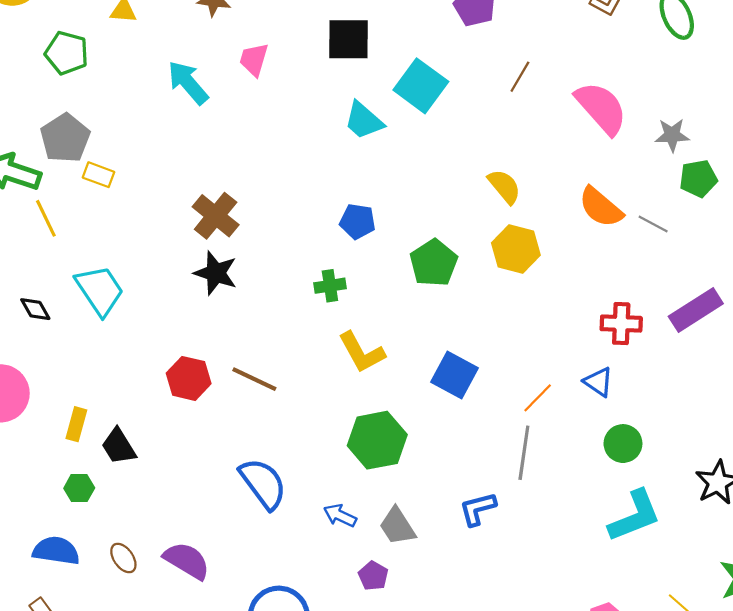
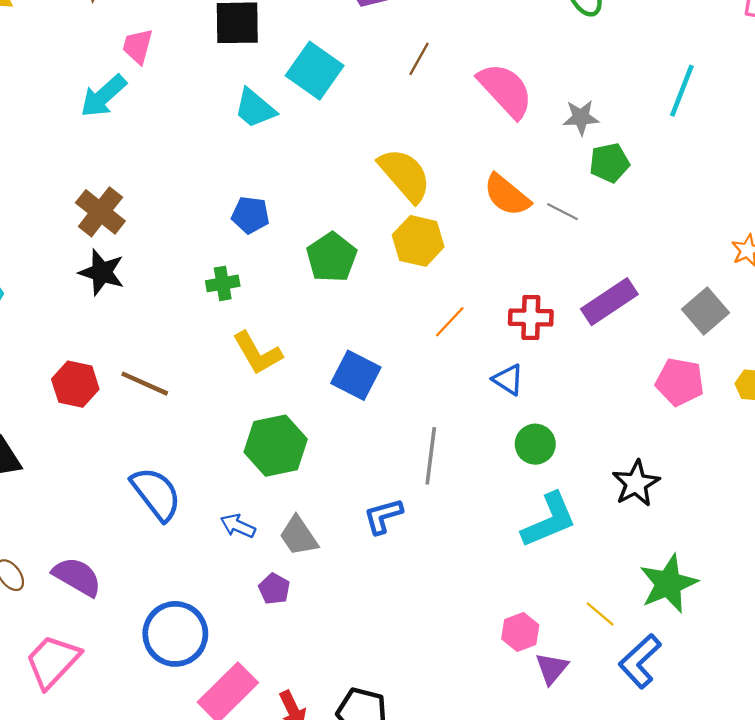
cyan arrow: (188, 83) -> (103, 96), moved, turned -90
yellow semicircle: (504, 186) -> (405, 175), size x1.5
orange line: (538, 398) -> (450, 322), moved

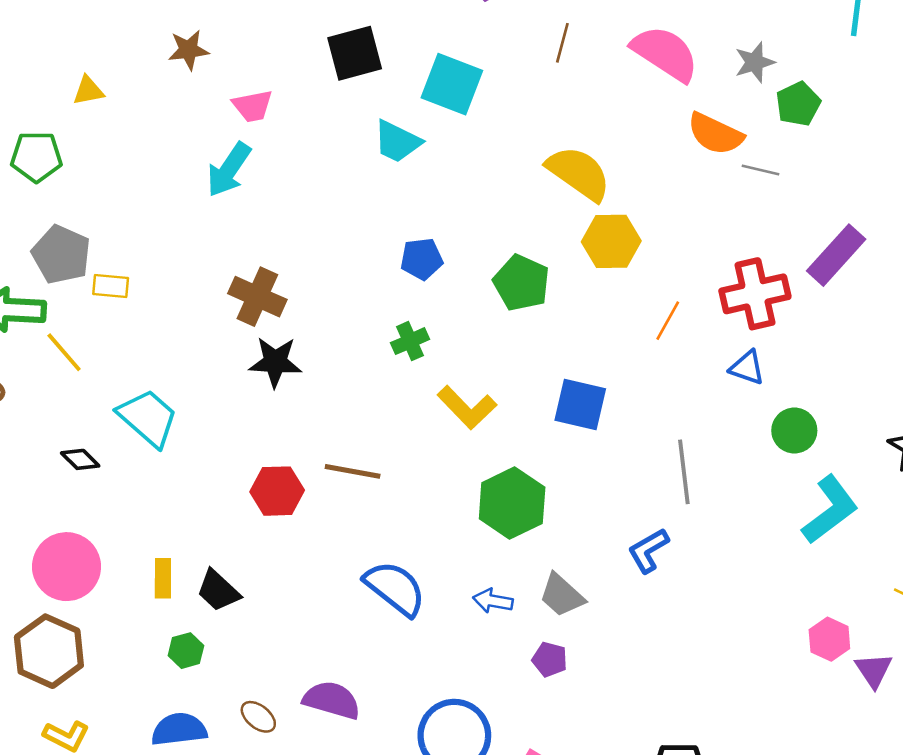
pink trapezoid: (138, 46) -> (253, 106), turned -102
orange semicircle: (507, 195) -> (715, 134), moved
red cross: (531, 317) -> (755, 294), size x1.4

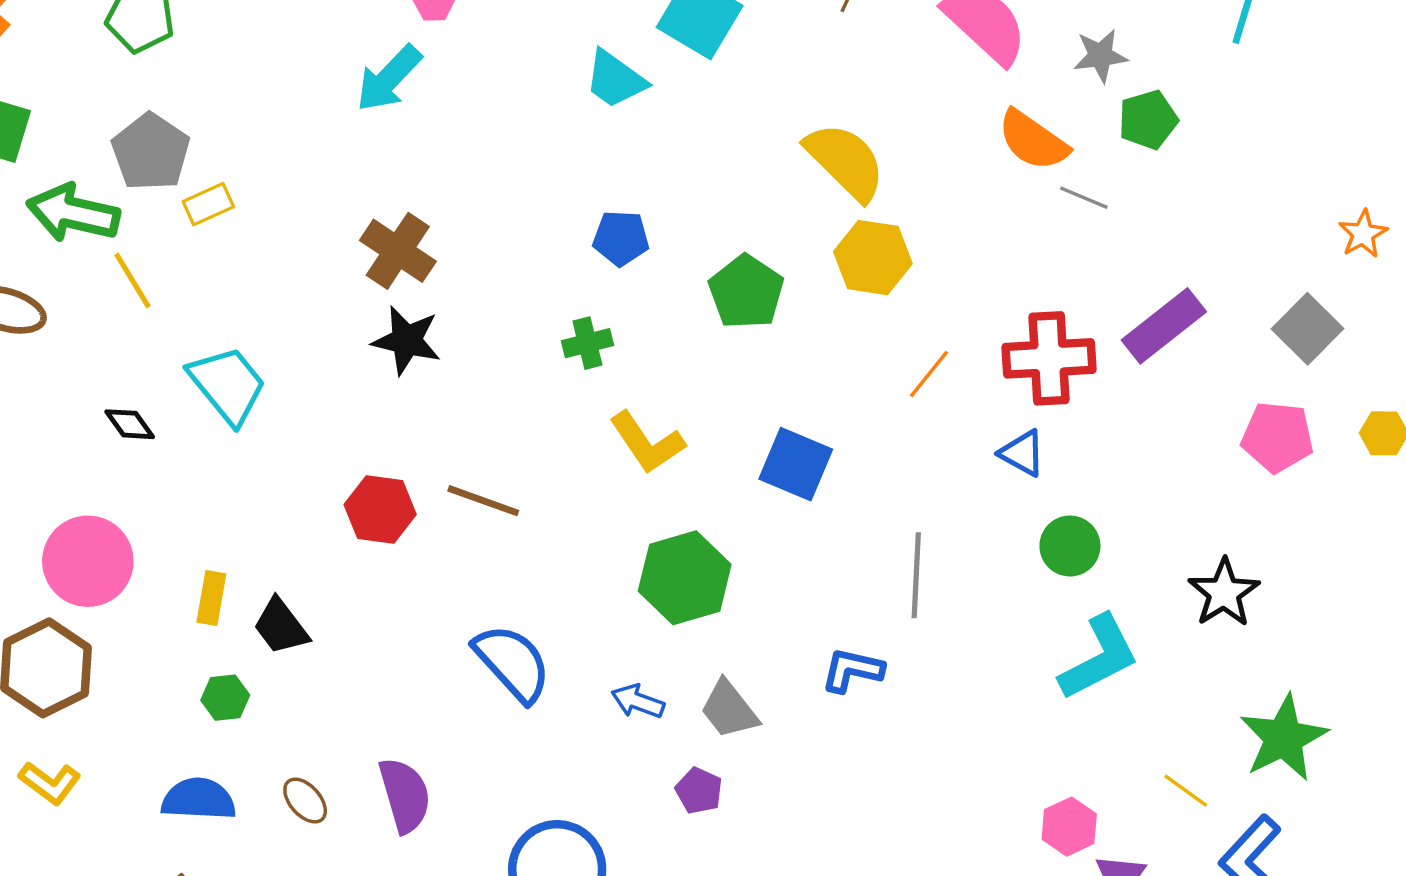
yellow rectangle: (111, 286) -> (208, 204), turned -39
blue L-shape: (648, 550) -> (852, 670), turned 33
purple semicircle: (332, 700) -> (405, 795), turned 48

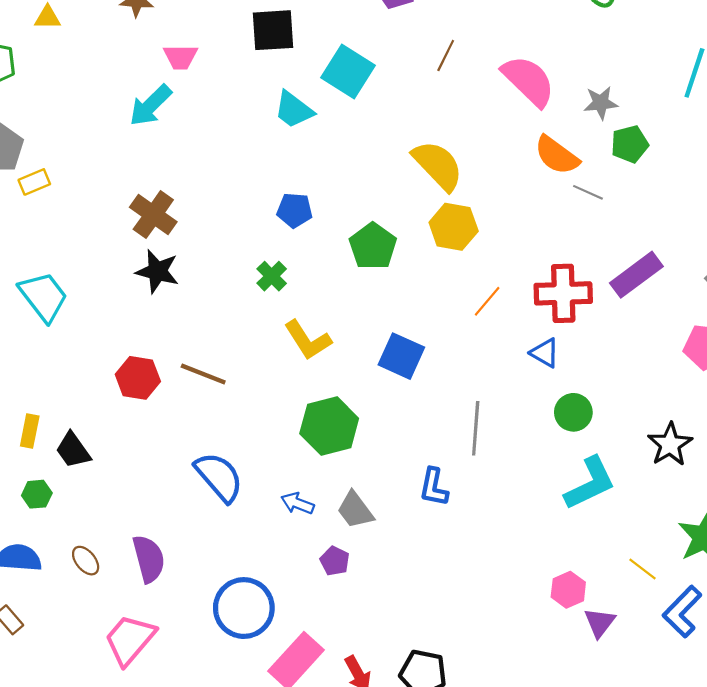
green cross: (587, 343) -> (272, 276), turned -32
blue L-shape: (852, 670) -> (434, 487), turned -93

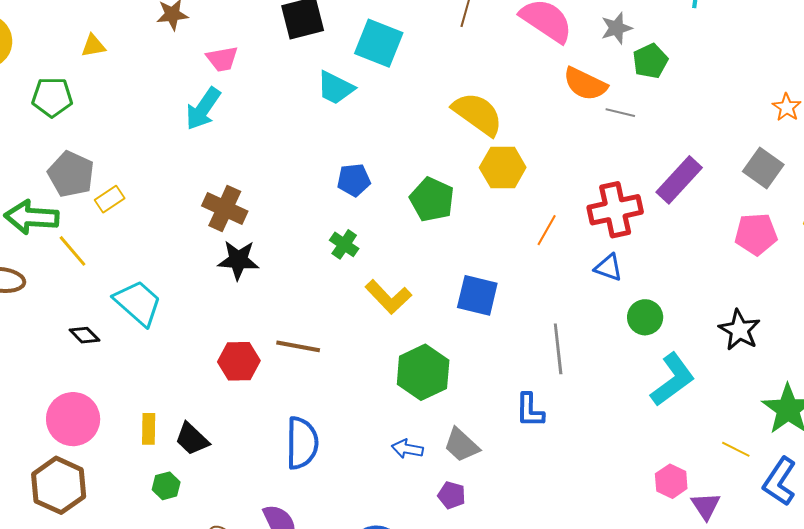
blue semicircle: (219, 477) -> (302, 443), moved, turned 52

